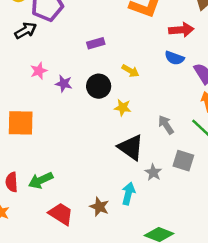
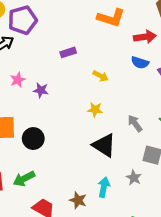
black circle: (99, 86) -> (33, 139), moved
gray star: (153, 172) -> (134, 178), moved

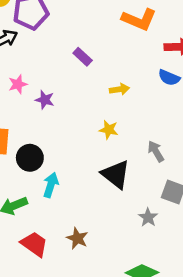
purple rectangle: (68, 52) -> (83, 57), turned 56
yellow arrow: (101, 76) -> (119, 89), turned -42
cyan arrow: (104, 187) -> (51, 185), moved

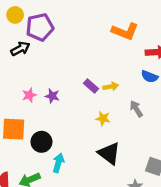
purple rectangle: (83, 57) -> (91, 86), moved
pink star: (18, 84) -> (29, 95), moved
gray arrow: (156, 151) -> (136, 109), moved

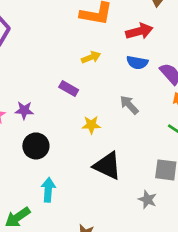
yellow arrow: (111, 87) -> (91, 57), moved
black circle: (41, 142) -> (36, 146), moved

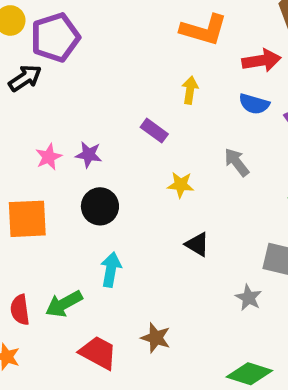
yellow arrow: (91, 57) -> (190, 90), turned -66
black triangle: (107, 166) -> (197, 244), size x0.6

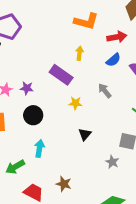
blue semicircle: (254, 104) -> (113, 60), turned -56
purple rectangle: (154, 131) -> (61, 75), size x1.6
black triangle: (197, 244) -> (85, 134), turned 40

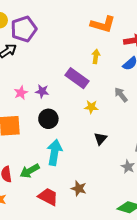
cyan arrow: (39, 148) -> (54, 152), size x1.4

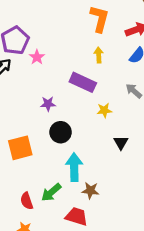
orange L-shape: (103, 24) -> (99, 19), turned -80
pink star: (21, 93) -> (37, 57), moved
brown star: (79, 189) -> (90, 190), moved

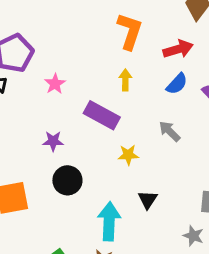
pink star: (37, 57) -> (55, 84), moved
cyan arrow: (74, 167) -> (109, 221), moved

